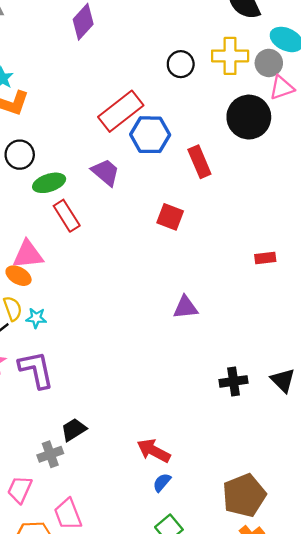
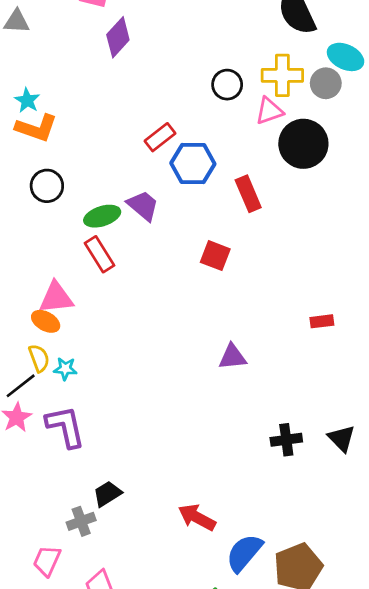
pink triangle: (282, 88) -> (269, 111), moved
red rectangle: (121, 111) -> (160, 137), size x0.6
green ellipse: (49, 183) -> (102, 216), moved
red rectangle: (265, 258) -> (322, 321), moved
blue semicircle: (162, 482) -> (244, 553), moved, size x1.8

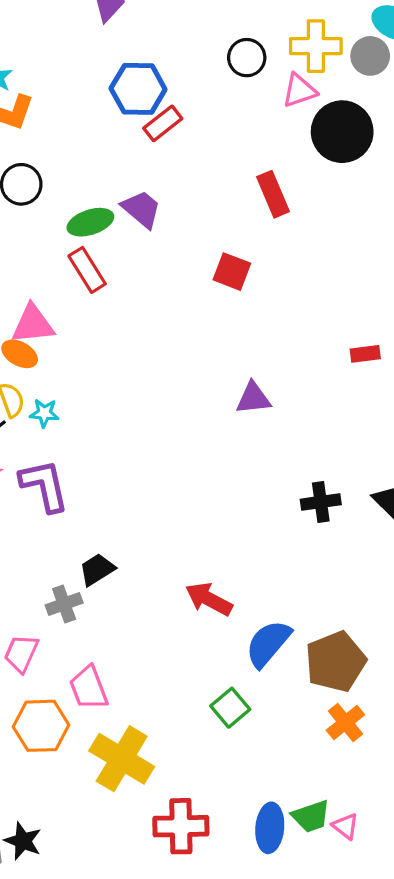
blue hexagon: (193, 163) -> (138, 89), moved

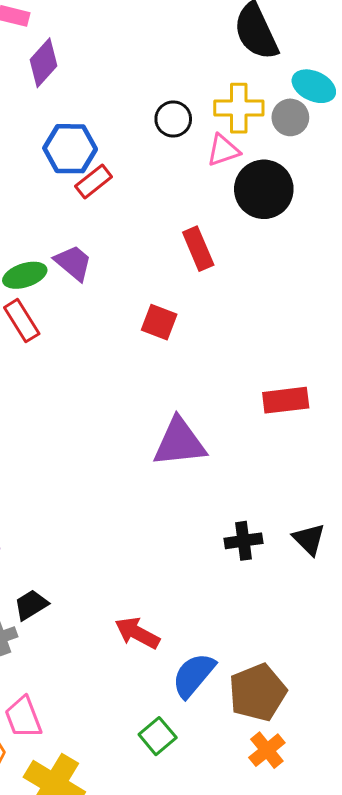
red rectangle: (365, 354) -> (286, 400), size x1.6
purple triangle: (253, 398) -> (179, 442), size x1.6

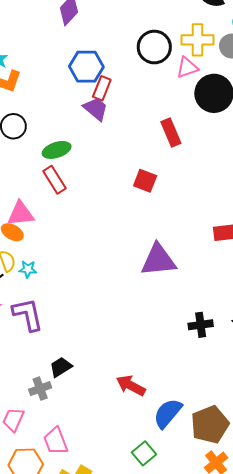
black circle: (173, 119) -> (154, 47), size x1.4
red rectangle: (94, 181) -> (102, 88), turned -30
purple trapezoid: (73, 263) -> (96, 109), moved

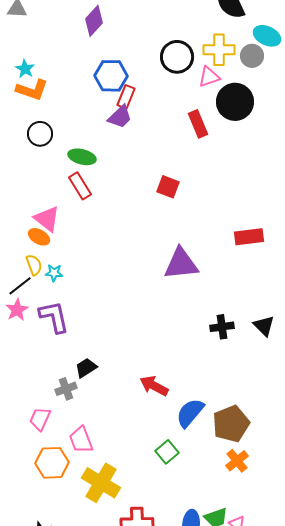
purple trapezoid: (96, 109) -> (120, 117), turned 96
red rectangle: (171, 132) -> (198, 124), moved
green ellipse: (57, 150) -> (82, 157), turned 32
pink triangle: (21, 214) -> (47, 219), turned 44

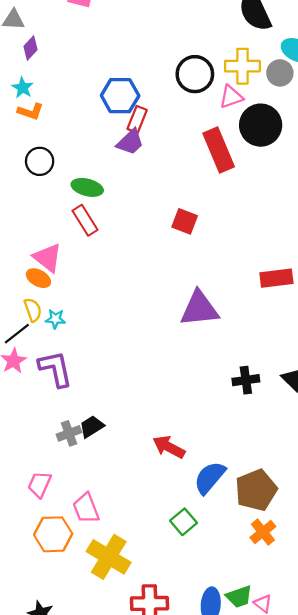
purple diamond: (94, 21) -> (31, 48), moved, size x0.7
orange L-shape: (32, 90) -> (31, 111), size x0.7
red rectangle: (198, 124) -> (219, 150), size x1.4
gray cross: (66, 389) -> (69, 433), moved

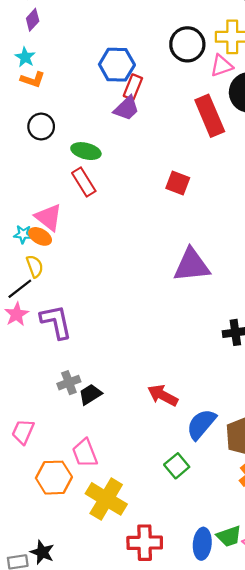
cyan star: (55, 319) -> (23, 234), moved
black trapezoid: (92, 427) -> (90, 394), moved
pink trapezoid: (40, 484) -> (23, 432), moved

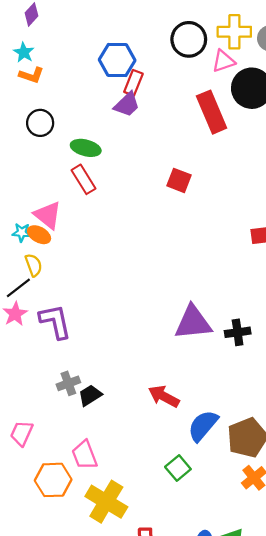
purple triangle: (192, 265) -> (193, 323), moved

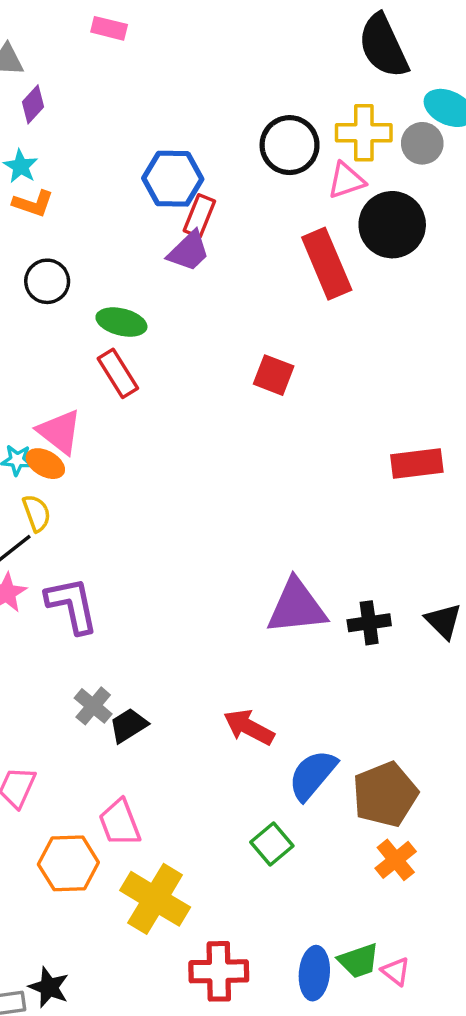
gray cross: (68, 383) -> (93, 706), turned -30

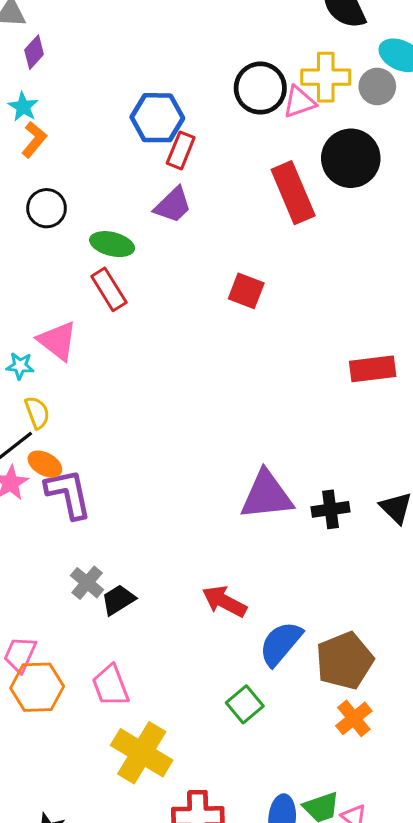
pink triangle: (346, 180) -> (299, 102), moved
orange L-shape: (33, 203) -> (34, 140), turned -69
purple trapezoid: (189, 251) -> (173, 205), moved
orange ellipse: (45, 464) -> (45, 464), moved
orange hexagon: (68, 863) -> (37, 687), moved

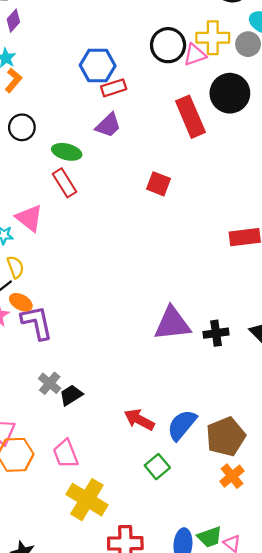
red rectangle: (181, 150) -> (114, 88), turned 50
red arrow: (224, 601) -> (139, 420), moved

